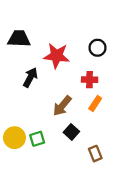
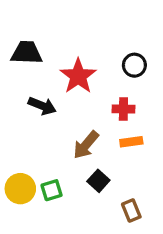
red star: (57, 56) -> (78, 76), turned 30
black arrow: (30, 77) -> (42, 106), turned 84
orange rectangle: (95, 104) -> (131, 142), turned 49

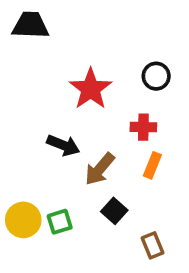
black trapezoid: (27, 53) -> (31, 25), moved
black arrow: (42, 106) -> (63, 145), moved
orange rectangle: (131, 142) -> (152, 165), turned -60

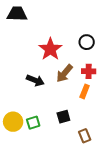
red cross: (143, 127) -> (89, 71), moved
brown arrow: (100, 169) -> (64, 73), moved
black square: (114, 211) -> (63, 117), turned 32

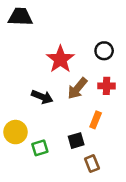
orange rectangle: (85, 91) -> (96, 120), moved
yellow circle: (13, 122) -> (16, 132), moved
brown rectangle: (85, 136) -> (92, 164), moved

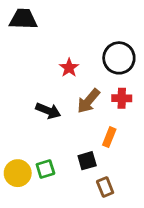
black circle: (104, 51) -> (119, 58), size x1.5
red star: (60, 59) -> (69, 68), size x0.6
yellow circle: (16, 132) -> (18, 173), moved

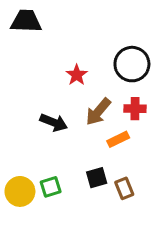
orange rectangle: (109, 137) -> (118, 139), moved, turned 42
brown rectangle: (105, 187) -> (124, 188), moved

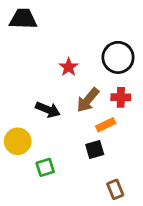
black square: (97, 178) -> (95, 150), moved
brown rectangle: (124, 188) -> (115, 189), moved
yellow circle: (20, 191) -> (18, 141), moved

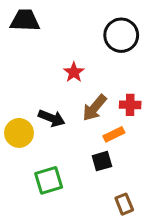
black circle: (118, 57) -> (121, 35), moved
yellow circle: (18, 141) -> (19, 133), moved
green square: (45, 167) -> (49, 180), size x1.4

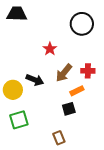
green square: (49, 180) -> (19, 120), moved
brown rectangle: (124, 204) -> (59, 138), moved

